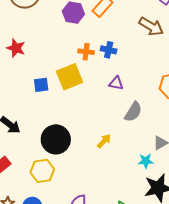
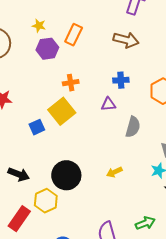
blue cross: (109, 50) -> (121, 80), moved
yellow arrow: (104, 141) -> (114, 172), moved, turned -140
yellow hexagon: (42, 171) -> (46, 201), moved

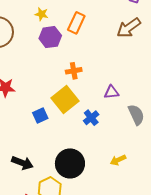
brown arrow: (126, 40) -> (129, 28), turned 130
blue cross: (121, 80) -> (91, 118), moved, turned -35
gray semicircle: (133, 127) -> (136, 115), turned -40

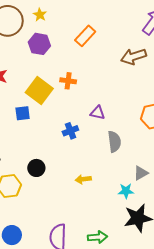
yellow star: (42, 14) -> (40, 15), moved
purple hexagon: (50, 37) -> (39, 44), moved
yellow square: (65, 99) -> (39, 91), moved, turned -32
black circle: (70, 163) -> (36, 168), size x0.6

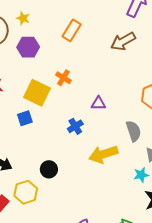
orange cross: (68, 81) -> (63, 78), turned 35
gray semicircle: (114, 142) -> (134, 131), moved
yellow arrow: (83, 179) -> (103, 154), moved, size x1.8

